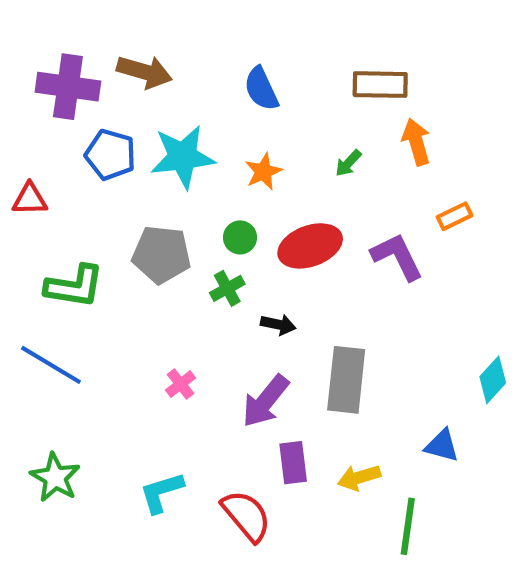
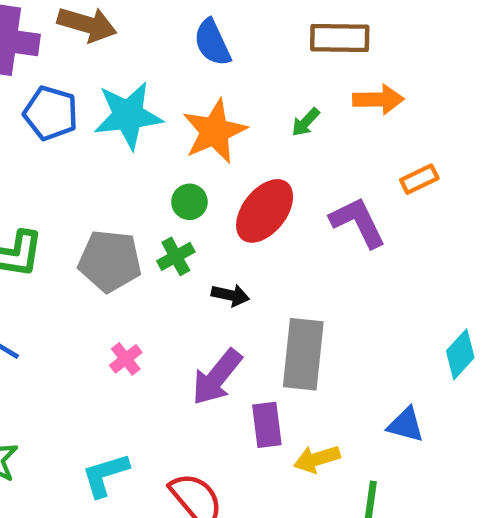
orange arrow: (416, 142) -> (378, 99), turned 105
orange star: (263, 172) -> (215, 131), size x1.6
red ellipse: (310, 246) -> (265, 211), turned -32
gray pentagon: (161, 254) -> (110, 261), moved
purple rectangle: (293, 463) -> (267, 425), moved

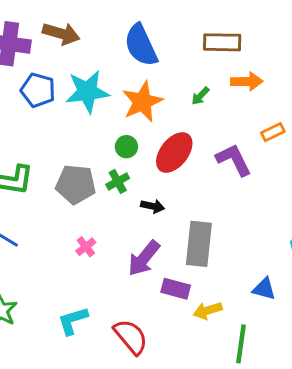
blue semicircle: (212, 43) -> (141, 45), size x1.4
purple rectangle: (267, 425) -> (176, 289), turned -68

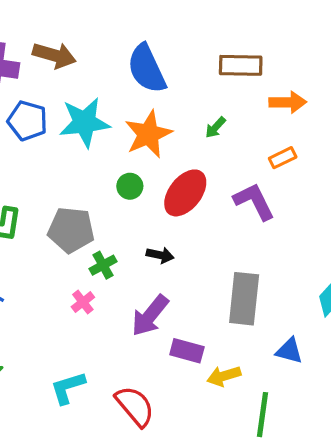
orange arrow: (247, 81) -> (288, 102), moved
orange rectangle: (273, 132) -> (283, 158), moved
green cross: (118, 181) -> (103, 265), moved
gray rectangle: (199, 244) -> (244, 299), moved

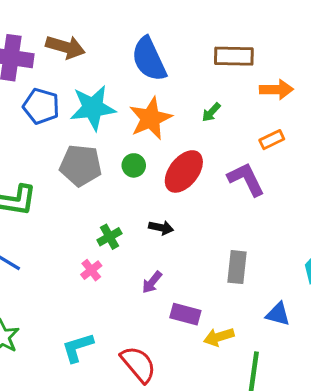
gray pentagon: (71, 230) -> (81, 165), moved
gray rectangle: (244, 299) -> (237, 267), size x0.7
purple arrow: (150, 315) -> (152, 282), size x0.6

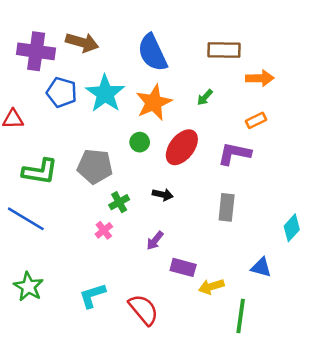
cyan star: (93, 108) -> (105, 94), turned -30
gray pentagon: (81, 165) -> (95, 166), moved
purple L-shape: (246, 179) -> (234, 154), turned -52
gray rectangle: (237, 267) -> (227, 207), moved

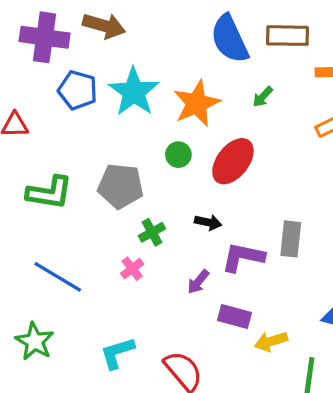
blue semicircle: (152, 53) -> (230, 39), moved
purple L-shape: (234, 154) -> (243, 257), moved
blue line: (26, 219) -> (58, 277), moved

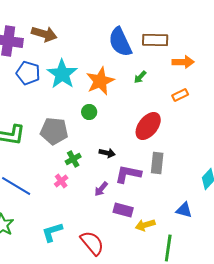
red ellipse: (233, 161) -> (148, 126), moved

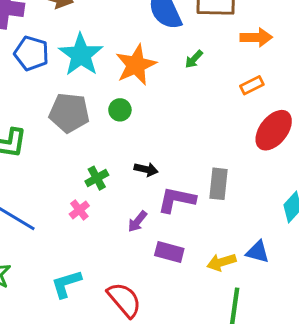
red ellipse: (148, 126) -> (274, 130), moved
gray pentagon: (54, 131) -> (69, 113), moved
yellow arrow: (145, 225) -> (221, 262), moved

